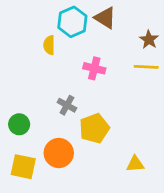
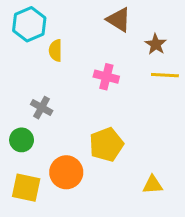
cyan hexagon: (72, 22) -> (29, 24), moved
brown star: (149, 40) -> (156, 44), moved
gray cross: (67, 105) -> (42, 108), moved

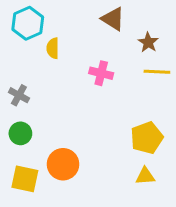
gray cross: (42, 108) -> (19, 95), moved
yellow pentagon: (106, 145) -> (147, 138), moved

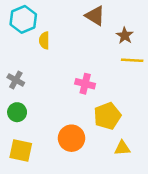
pink cross: (101, 73) -> (85, 84), moved
yellow pentagon: (147, 138) -> (107, 116), moved
orange circle: (63, 164) -> (72, 138), moved

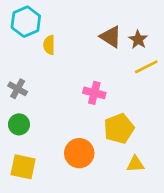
brown triangle: (95, 16) -> (111, 37), moved
yellow line: (132, 60) -> (146, 67), turned -30

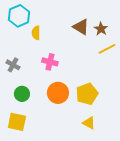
pink cross: (94, 93) -> (50, 62), moved
green circle: (19, 124) -> (22, 94), moved
orange circle: (79, 153) -> (58, 93), moved
yellow triangle: (135, 164) -> (89, 123), moved, turned 32

